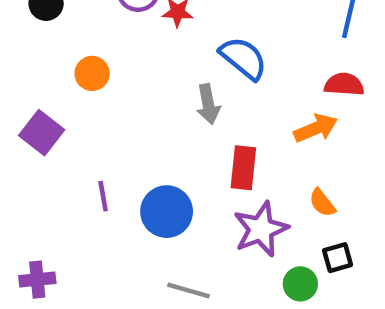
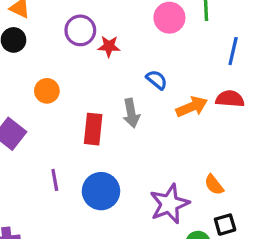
blue semicircle: (243, 58) -> (157, 80), size x0.6
orange arrow: (316, 128) -> (192, 107), moved
red rectangle: (243, 168) -> (93, 129), moved

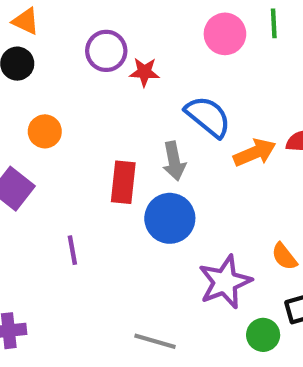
blue semicircle: (157, 80) -> (208, 117), size x1.6
orange circle: (47, 91) -> (45, 131), moved
blue circle: (101, 191) -> (170, 218), moved

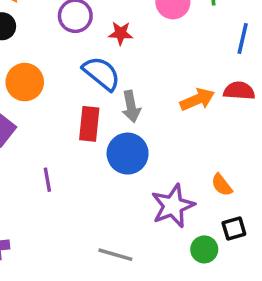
red star: (144, 72) -> (121, 33), moved
blue semicircle: (208, 117) -> (101, 73), moved
orange circle: (45, 131) -> (25, 82), size x1.4

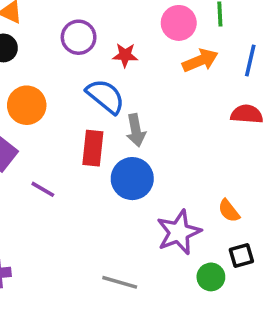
orange arrow: (197, 99) -> (200, 60), moved
purple line: (47, 180) -> (43, 189), moved, turned -50

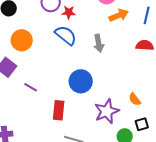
red star: (125, 55) -> (69, 12), moved
gray arrow: (136, 130) -> (99, 43), moved
red rectangle: (93, 148) -> (59, 110), moved

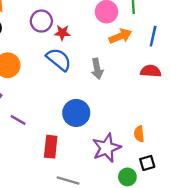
orange semicircle: (135, 99) -> (139, 134), turned 32

